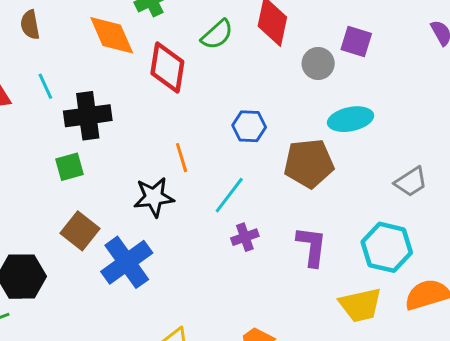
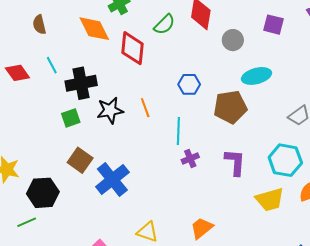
purple square: (356, 41) -> (273, 25), moved
cyan line: (229, 195) -> (178, 131), turned -32
black star: (154, 197) -> (110, 110), moved

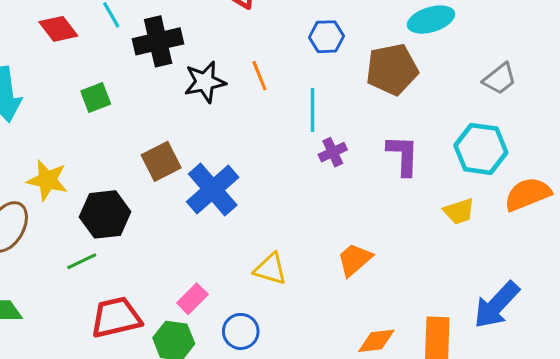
green square: (71, 118) -> (96, 98), moved
brown square: (80, 160) -> (161, 161), turned 30
yellow trapezoid: (270, 200) -> (459, 211), size x0.7

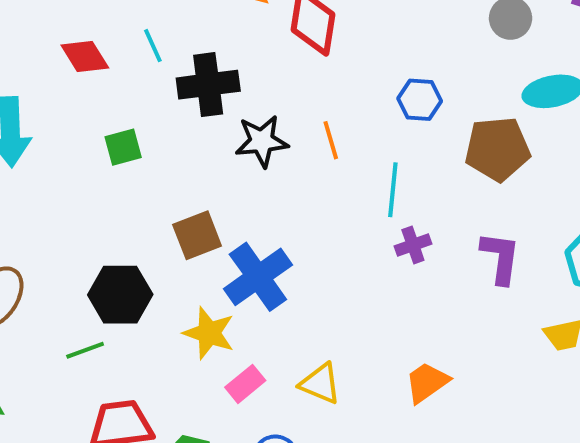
yellow star: (47, 180) -> (209, 333), moved
pink rectangle: (192, 299) -> (245, 384), moved

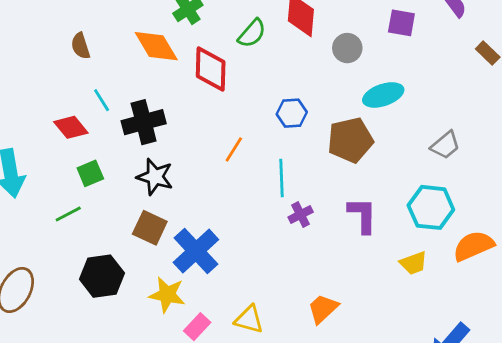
red diamond: (85, 56) -> (71, 127), moved
orange line: (331, 140) -> (234, 149), turned 56
black star: (262, 141) -> (155, 177), moved, turned 30
brown square: (197, 235) -> (150, 228), turned -36
green line: (85, 350) -> (68, 214), moved

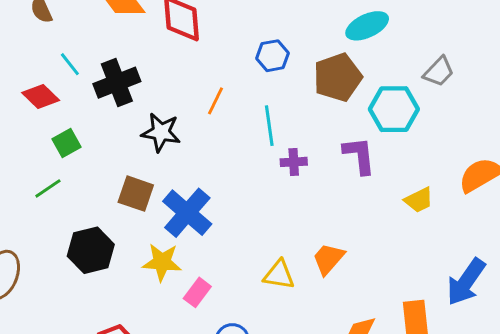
black star: (155, 177) -> (161, 132), moved
cyan hexagon: (431, 207) -> (394, 109), moved
purple cross: (301, 215) -> (294, 162), turned 30
yellow triangle: (249, 319) -> (279, 275), moved

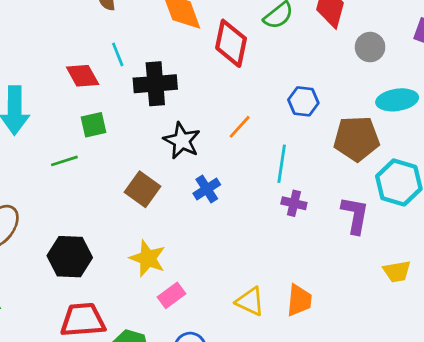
blue cross: (187, 213) -> (207, 189), moved, size x0.6
black hexagon: (91, 250) -> (70, 257), moved
orange trapezoid: (328, 259) -> (299, 300), turned 128

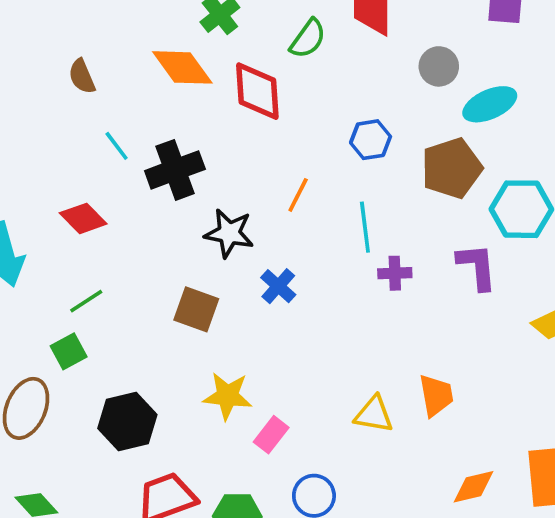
gray circle: (370, 47) -> (439, 66), moved
red diamond: (83, 76) -> (83, 218), moved
green square: (93, 125) -> (69, 351), moved

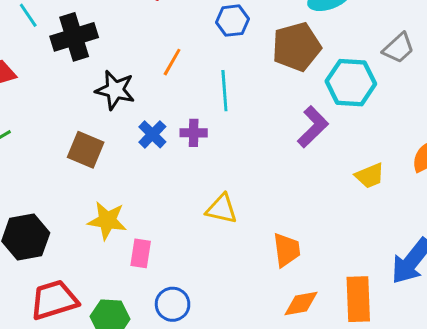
purple L-shape: (477, 267) -> (313, 127), turned 48
purple cross: (395, 273) -> (194, 133), moved
orange trapezoid: (436, 395) -> (287, 250), moved
yellow triangle: (374, 414) -> (222, 209), moved
pink rectangle: (271, 435) -> (141, 253), turned -32

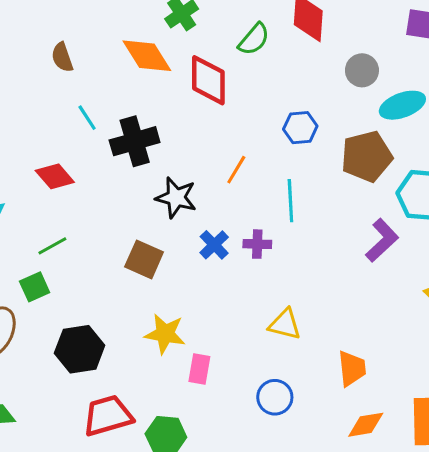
blue circle: (173, 304) -> (275, 397), moved

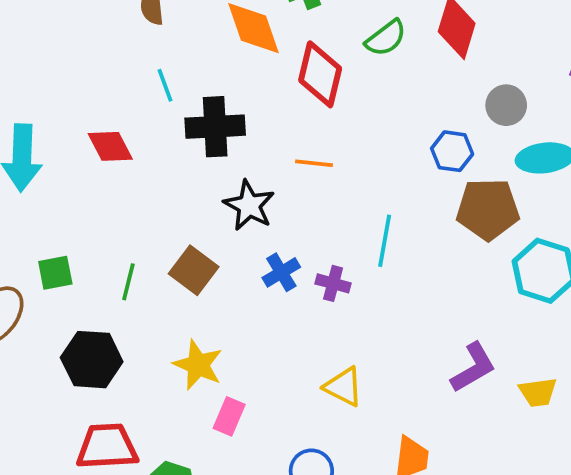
blue hexagon: (300, 128) -> (452, 151), moved
orange line: (236, 170) -> (314, 163), moved, turned 52
purple L-shape: (382, 240) -> (473, 367), moved
green line: (52, 246) -> (128, 282), moved, turned -60

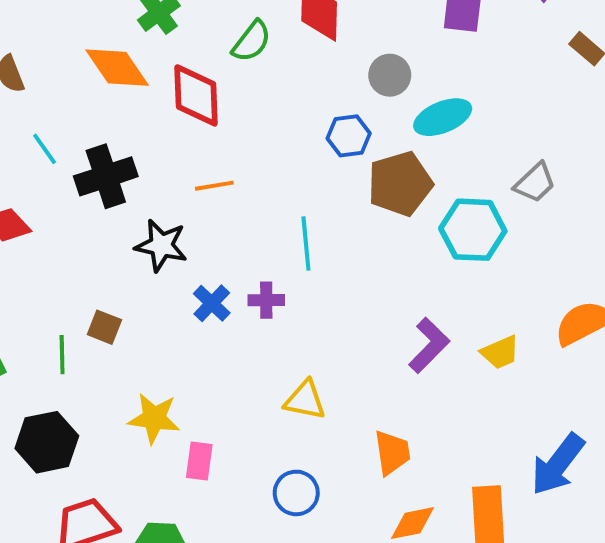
brown square: (194, 270) -> (104, 327), moved, size x0.7

